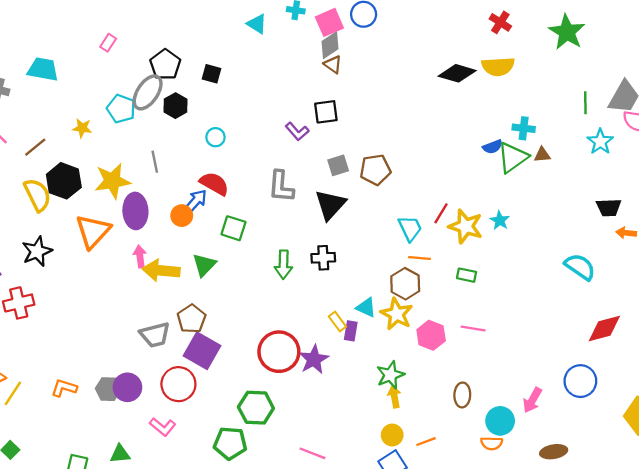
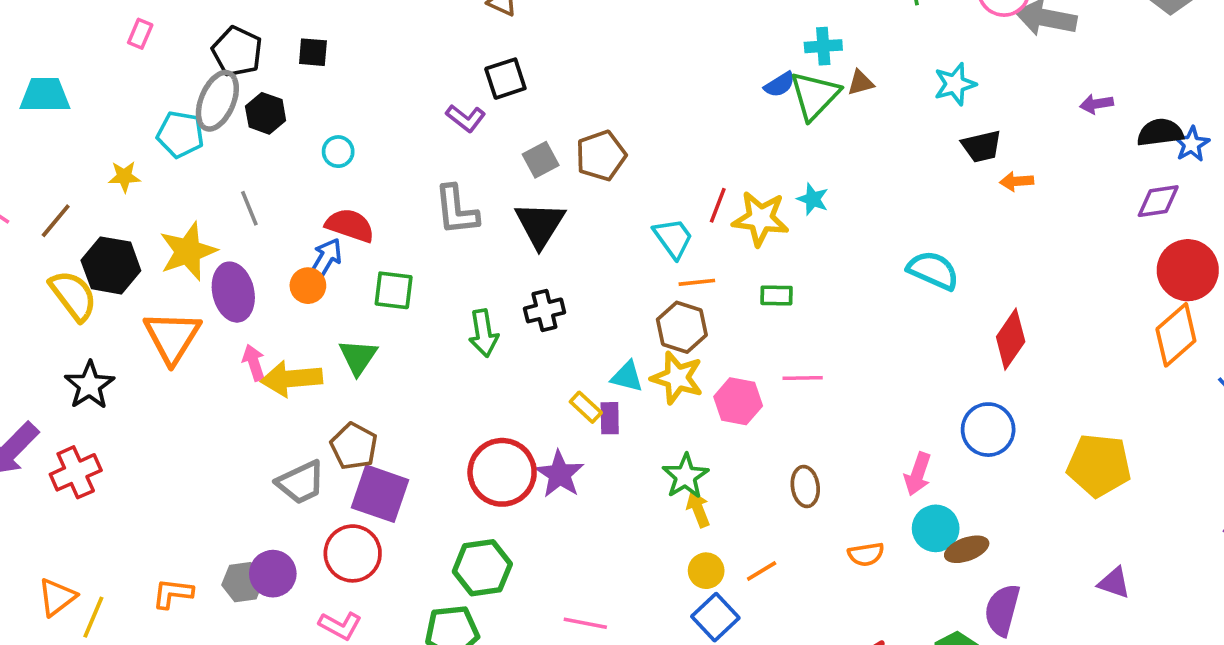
cyan star: (600, 142) -> (955, 84), moved, turned 30
cyan semicircle: (580, 267) -> (933, 270), moved
red diamond: (604, 329) -> (1011, 339), turned -30
cyan circle: (500, 421) -> (936, 528), moved

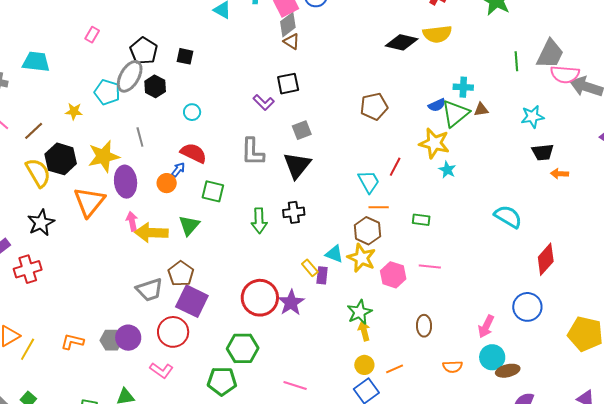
brown pentagon: (601, 156) -> (374, 106), moved
yellow star: (760, 219) -> (434, 143), moved
blue arrow: (326, 259) -> (178, 170), size x0.7

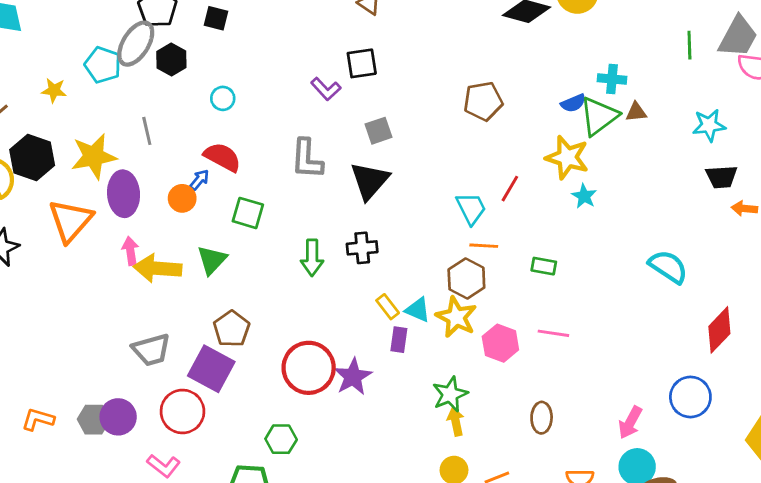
yellow rectangle: (310, 268) -> (388, 307), moved
brown pentagon: (181, 274) -> (232, 329), moved
green hexagon: (243, 348) -> (281, 439), size x0.7

